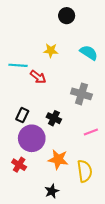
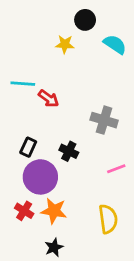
yellow star: (51, 51) -> (65, 44), moved
cyan semicircle: (89, 53) -> (115, 44), moved
orange star: (58, 159) -> (54, 211), moved
black star: (52, 191) -> (54, 247), moved

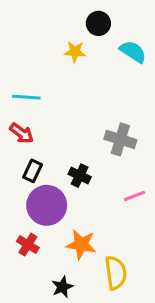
red arrow: (49, 98) -> (22, 133), moved
orange star: (54, 211) -> (81, 245), moved
yellow semicircle: (108, 219) -> (116, 273), moved

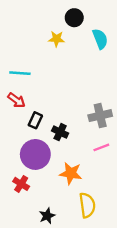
cyan semicircle: (133, 52) -> (100, 39), turned 36
gray cross: (120, 139) -> (100, 116), moved, turned -30
black rectangle: (33, 171) -> (35, 120), moved
orange star: (81, 245) -> (71, 173), moved

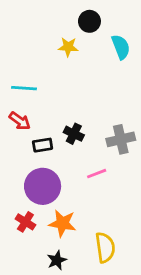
black rectangle: (35, 120) -> (43, 145), turned 56
black cross: (60, 132) -> (74, 134), moved
pink line: (101, 147) -> (97, 174), moved
orange star: (71, 173) -> (62, 223), moved

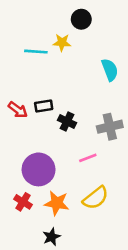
cyan semicircle: (121, 47) -> (110, 70), moved
cyan line: (24, 88) -> (36, 52), moved
black rectangle: (43, 145) -> (44, 106), moved
yellow semicircle: (105, 247) -> (96, 198), moved, turned 60

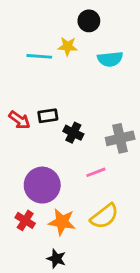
cyan semicircle: (110, 70) -> (110, 59), moved, turned 105
black star: (51, 237) -> (56, 259), turned -30

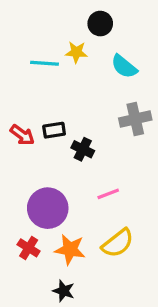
cyan semicircle: (110, 59) -> (124, 66), turned 45
gray cross: (120, 138) -> (135, 119), moved

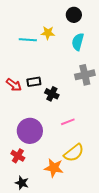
black circle: (100, 24) -> (74, 15), moved
cyan semicircle: (124, 66) -> (78, 42), turned 66
orange star: (70, 249) -> (54, 168), moved
black star: (64, 291) -> (22, 183), moved

